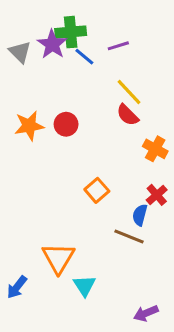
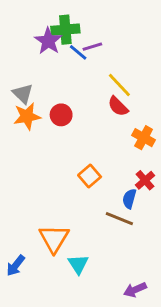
purple line: (118, 46) -> (92, 47), moved
gray triangle: (20, 52) -> (23, 94), moved

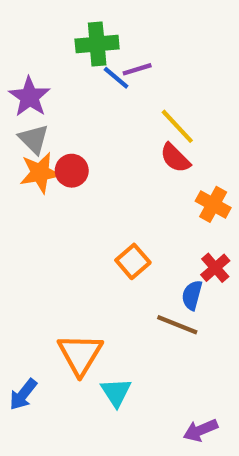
purple star: (48, 41) -> (29, 97), moved
red circle: (61, 115) -> (72, 171), moved

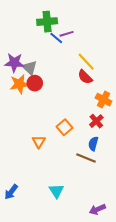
purple star: (29, 97) -> (14, 63), moved, turned -30
gray triangle: (34, 139) -> (30, 68), moved
red cross: (215, 268) -> (96, 121), moved
orange triangle: (80, 354) -> (39, 142), moved, size x0.6

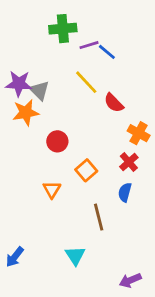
blue line: (56, 38) -> (107, 52), moved
yellow line: (86, 62) -> (86, 82), moved
red circle: (35, 83) -> (57, 141), moved
brown line: (86, 158) -> (99, 217), moved, turned 54

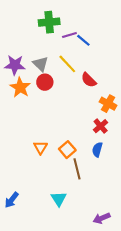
gray triangle: (39, 90) -> (41, 64), moved
orange star: (26, 113) -> (20, 87), turned -30
red circle: (57, 141) -> (45, 82), moved
orange square: (86, 170) -> (67, 150), moved

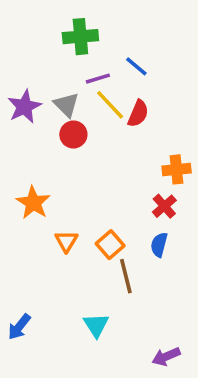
purple line: (69, 35) -> (98, 79), moved
purple star: (15, 65) -> (24, 107), turned -30
red semicircle: (89, 80) -> (138, 114), moved, turned -112
orange star: (20, 87) -> (33, 203), moved
orange cross: (108, 104) -> (177, 169), turned -35

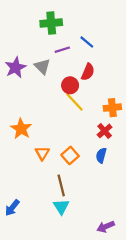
yellow line: (110, 105) -> (75, 102), moved
red circle: (73, 135) -> (70, 85), moved
brown line: (126, 276) -> (61, 185), moved

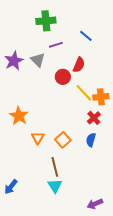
blue line: (87, 42) -> (86, 36), moved
yellow line: (75, 102) -> (84, 93), moved

